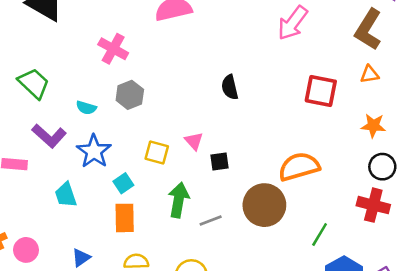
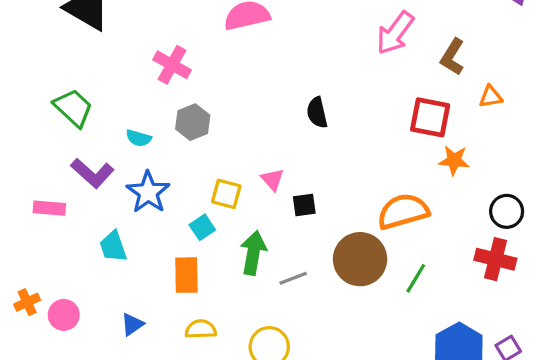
brown L-shape: (368, 29) -> (452, 57), moved, size x0.7
orange star: (373, 126) -> (454, 160), moved
cyan square: (123, 183) -> (202, 227), moved
green line: (320, 235) -> (416, 278), moved

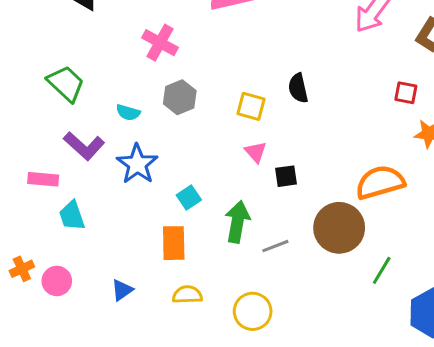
red square: (430, 117) -> (406, 93), size x0.6
yellow square: (226, 194) -> (251, 106), moved
cyan trapezoid: (113, 246) -> (72, 216), moved
green line: (416, 278) -> (382, 270), moved

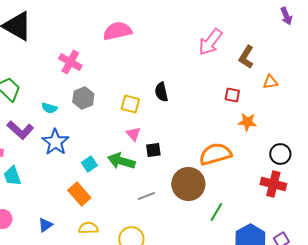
green arrow: (237, 222) -> (121, 161), moved, turned -84
orange rectangle: (174, 243) -> (79, 194), turned -40

